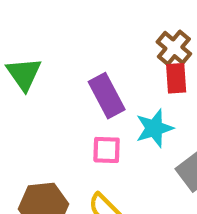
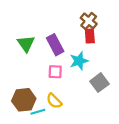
green triangle: (24, 74) -> (26, 44), moved

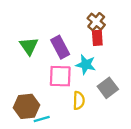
cyan star: (79, 61) -> (86, 65), turned 30
pink square: (55, 72) -> (60, 76), size x1.5
yellow semicircle: (54, 101) -> (79, 101), moved, turned -133

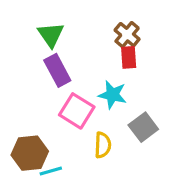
green triangle: (29, 46) -> (51, 35), moved
purple rectangle: (60, 47) -> (57, 70), moved
pink square: (60, 76) -> (77, 111), turned 30

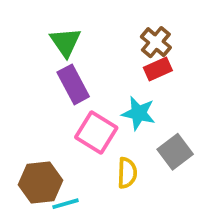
red rectangle: (129, 57) -> (158, 69), turned 70

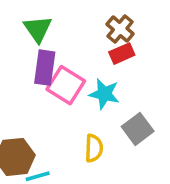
purple rectangle: (73, 84) -> (45, 68), turned 36
pink square: (96, 133) -> (66, 85), moved

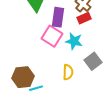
purple rectangle: (45, 68) -> (58, 17), moved

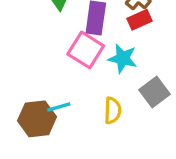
cyan line: (36, 88) -> (59, 107), moved

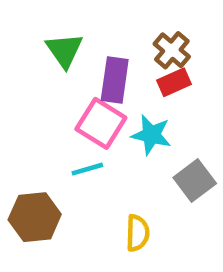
cyan line: (59, 107) -> (87, 169), moved
yellow semicircle: (113, 110) -> (138, 233), moved

